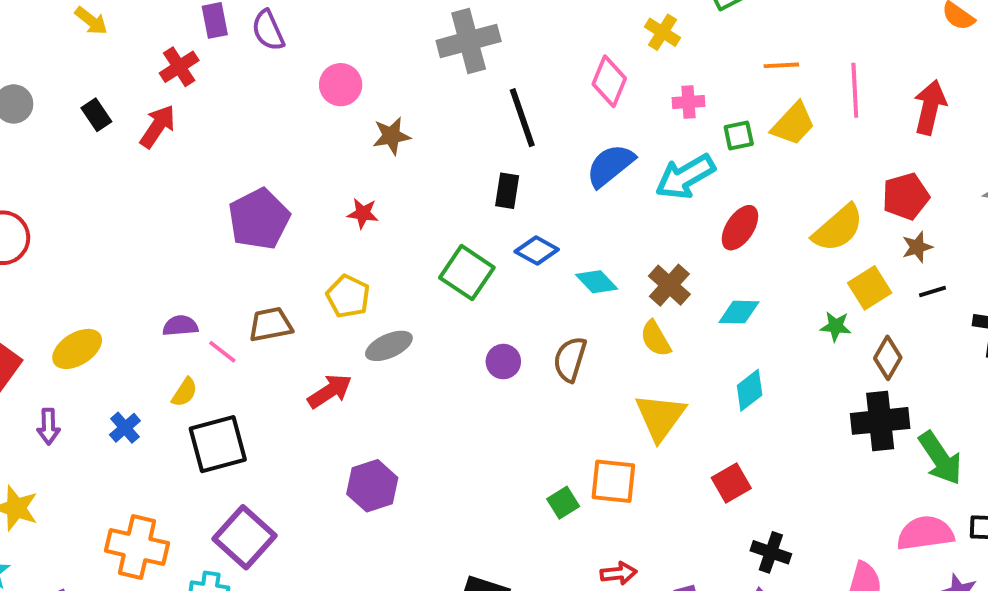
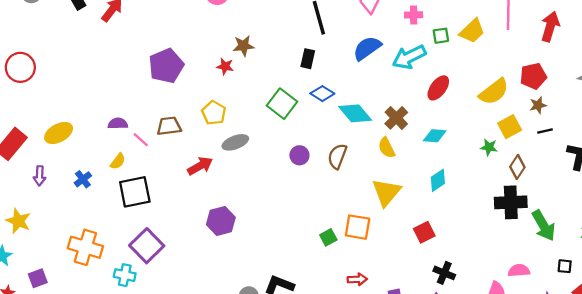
brown star: (391, 136) -> (244, 46), moved
cyan diamond: (597, 282) -> (355, 113), size x1.4
pink semicircle: (925, 533) -> (519, 271), moved, size x0.7

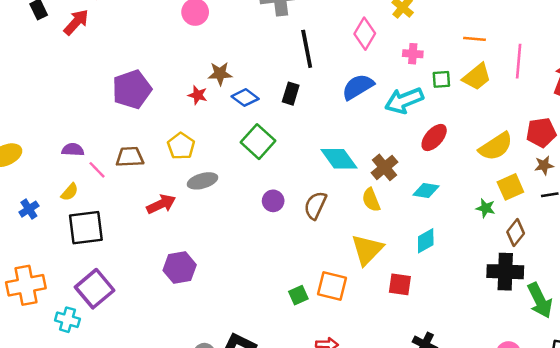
blue diamond: (322, 94) -> (245, 98), moved
red square: (424, 232) -> (400, 284), moved, turned 30
orange cross: (85, 247) -> (26, 285), turned -32

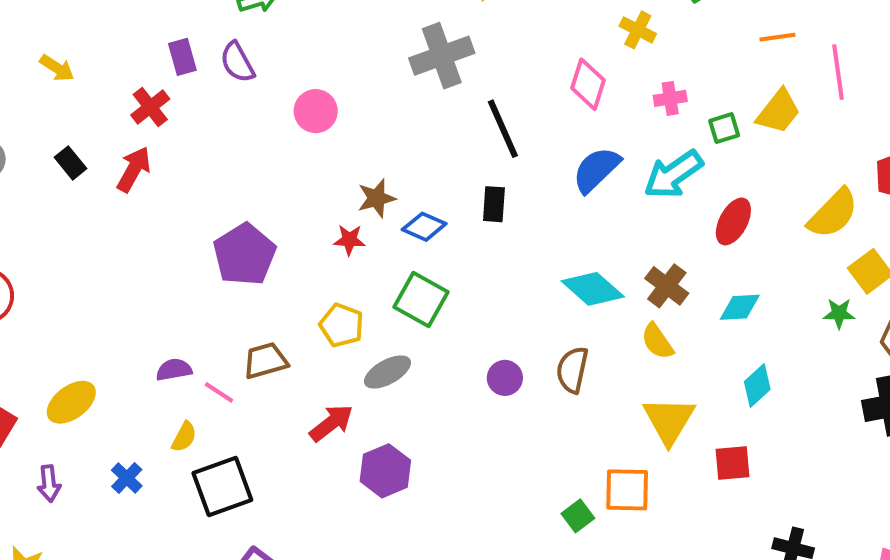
orange line: (475, 39) -> (777, 37), moved
green square: (258, 142) -> (421, 300), moved
purple hexagon: (180, 268) -> (385, 471), moved

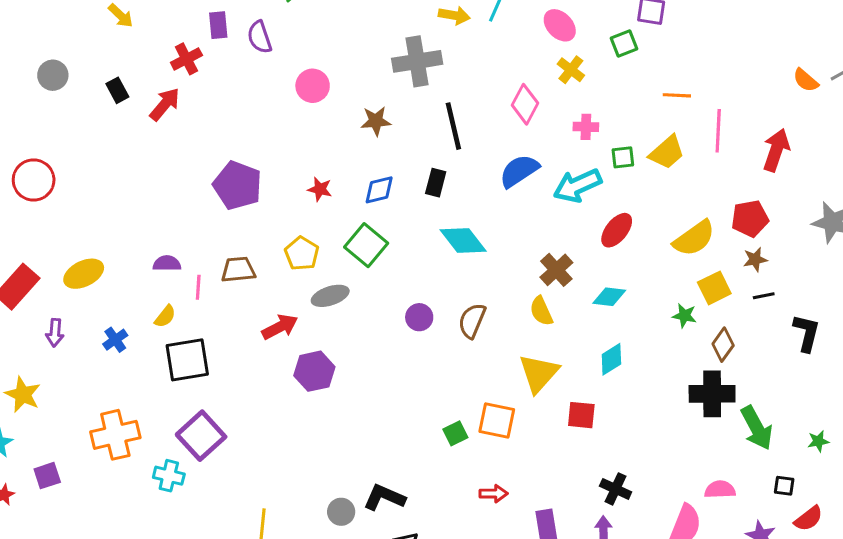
brown star: (377, 198) -> (376, 121), moved
blue diamond: (424, 227) -> (379, 190), turned -48
purple pentagon: (245, 255) -> (238, 185), turned -30
cyan diamond: (593, 289) -> (463, 241), moved
pink line: (219, 392) -> (198, 287), turned 50

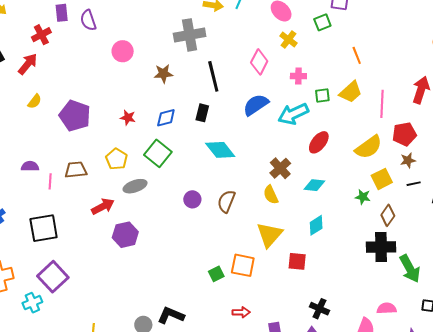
orange line: (677, 95) -> (357, 55), turned 66
pink line: (718, 131) -> (382, 104), moved
yellow semicircle: (165, 316) -> (35, 101), moved
cyan cross: (169, 476) -> (32, 303), turned -36

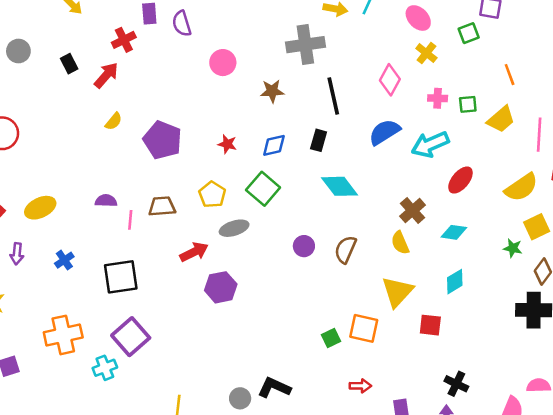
green square: (322, 95) -> (468, 104), moved

